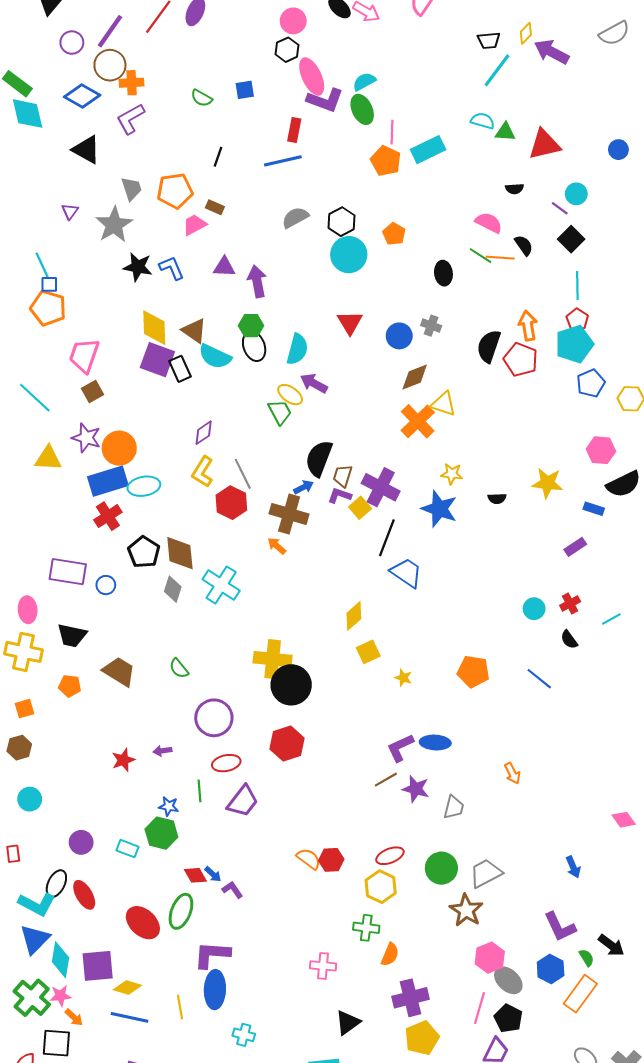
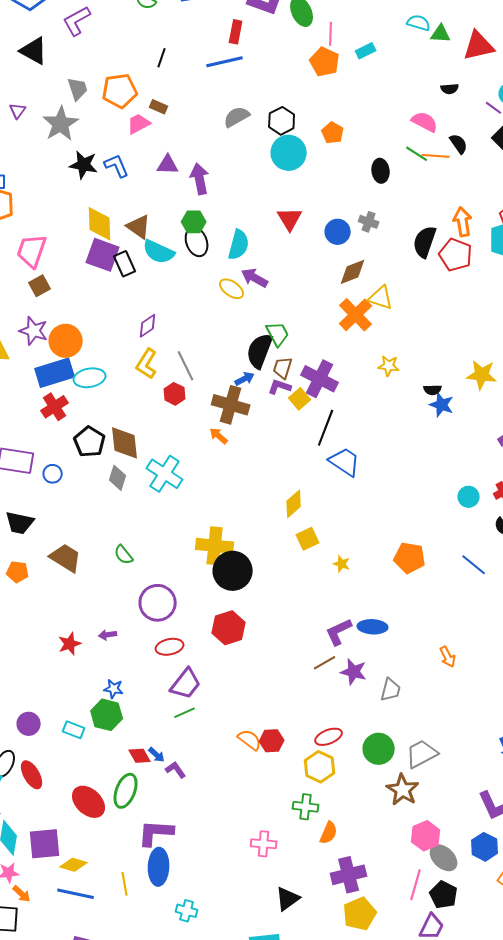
cyan rectangle: (428, 150) -> (366, 51), size x0.6
green trapezoid: (280, 412) -> (278, 334), moved
red hexagon: (231, 503) -> (175, 394), size x0.7
blue star: (439, 509) -> (442, 405), moved, size x0.7
green line: (200, 791) -> (185, 713), moved, turned 70

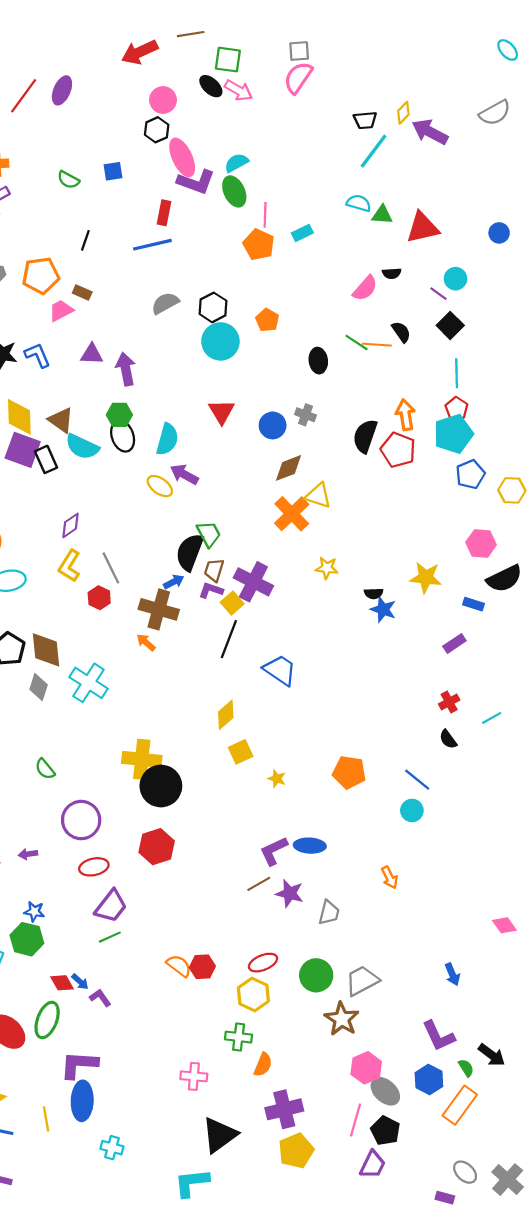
pink semicircle: (425, 122) -> (365, 288), moved, turned 104
black line: (326, 428) -> (229, 639), moved
cyan circle: (469, 497) -> (412, 810), moved
black triangle: (288, 899) -> (219, 1135), size x1.4

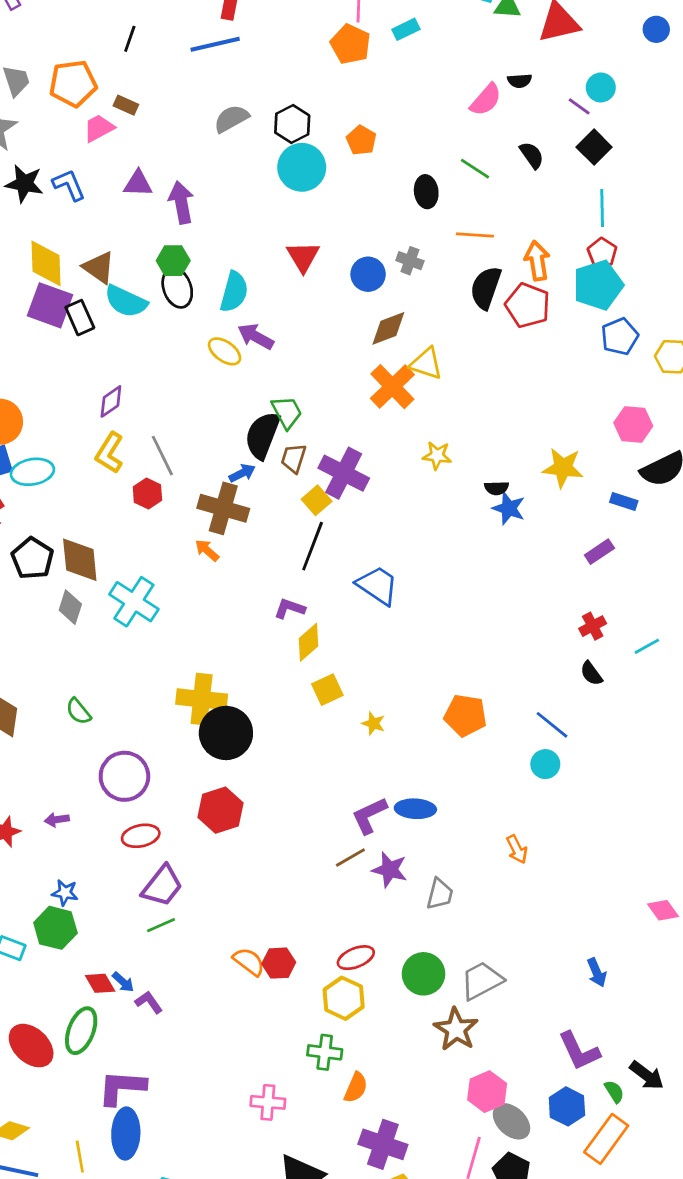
orange line: (377, 345) -> (475, 235), moved
purple L-shape: (211, 590) -> (290, 608), moved
purple cross: (284, 1109) -> (383, 1144), turned 33

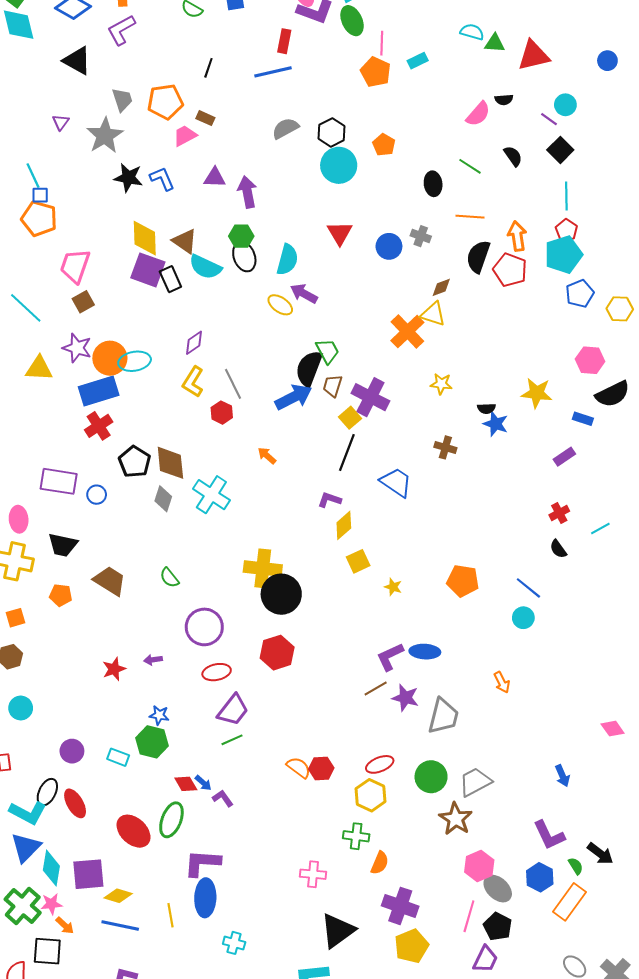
brown diamond: (388, 328) -> (441, 287), moved, size x0.7
cyan ellipse: (32, 472) -> (135, 361), moved
blue arrow: (242, 473) -> (294, 397), size x1.8
brown cross: (223, 508) -> (445, 447), moved, size x0.6
gray trapezoid: (440, 894) -> (443, 716), size x1.5

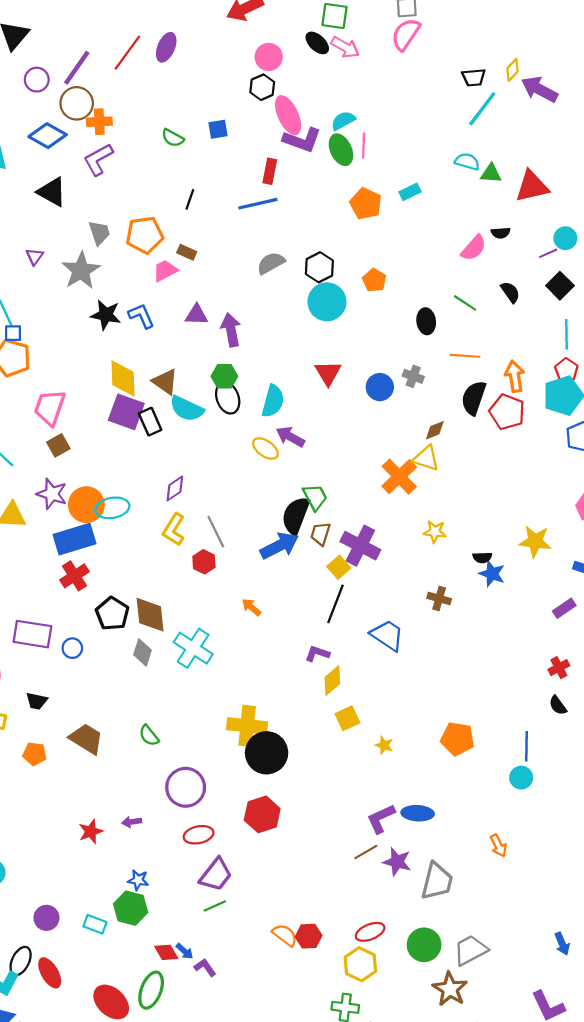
pink line: (382, 43) -> (364, 145), moved
purple line: (549, 119) -> (548, 253), turned -60
black trapezoid: (63, 545) -> (37, 701), size x0.7
blue line: (528, 588) -> (527, 746), turned 52

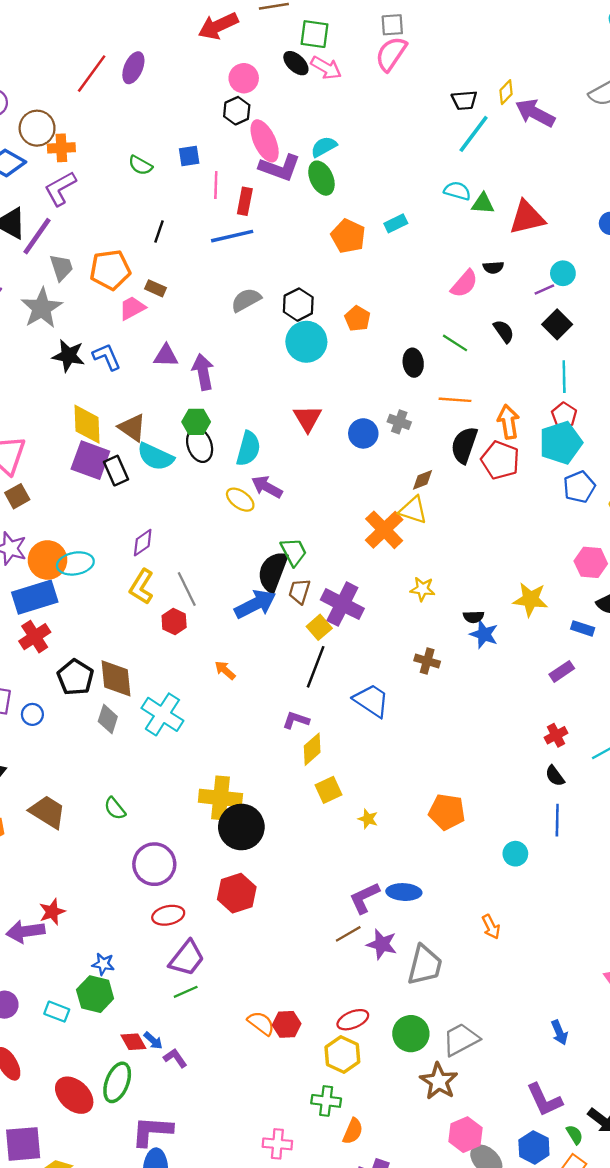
purple line: (77, 68) -> (37, 236), moved
pink line: (364, 145) -> (216, 185), moved
blue line: (527, 746) -> (557, 820), moved
purple arrow: (132, 822) -> (25, 931), moved, size x1.8

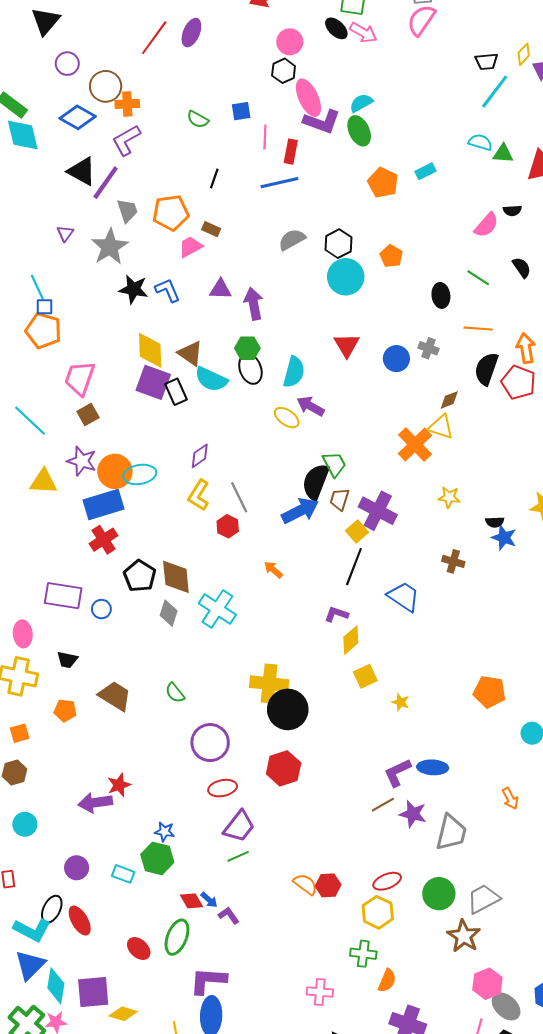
orange pentagon: (447, 812) -> (490, 692), moved
red ellipse: (74, 1095) -> (139, 949), size x0.7

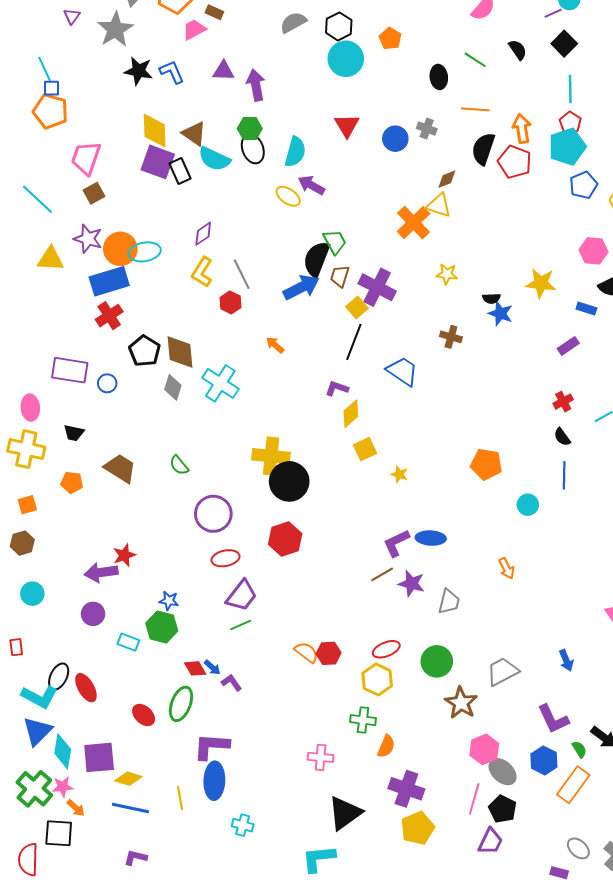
gray trapezoid: (451, 833) -> (449, 602), size x0.7
purple circle: (77, 868) -> (93, 614), moved
gray trapezoid: (483, 899) -> (503, 671), moved

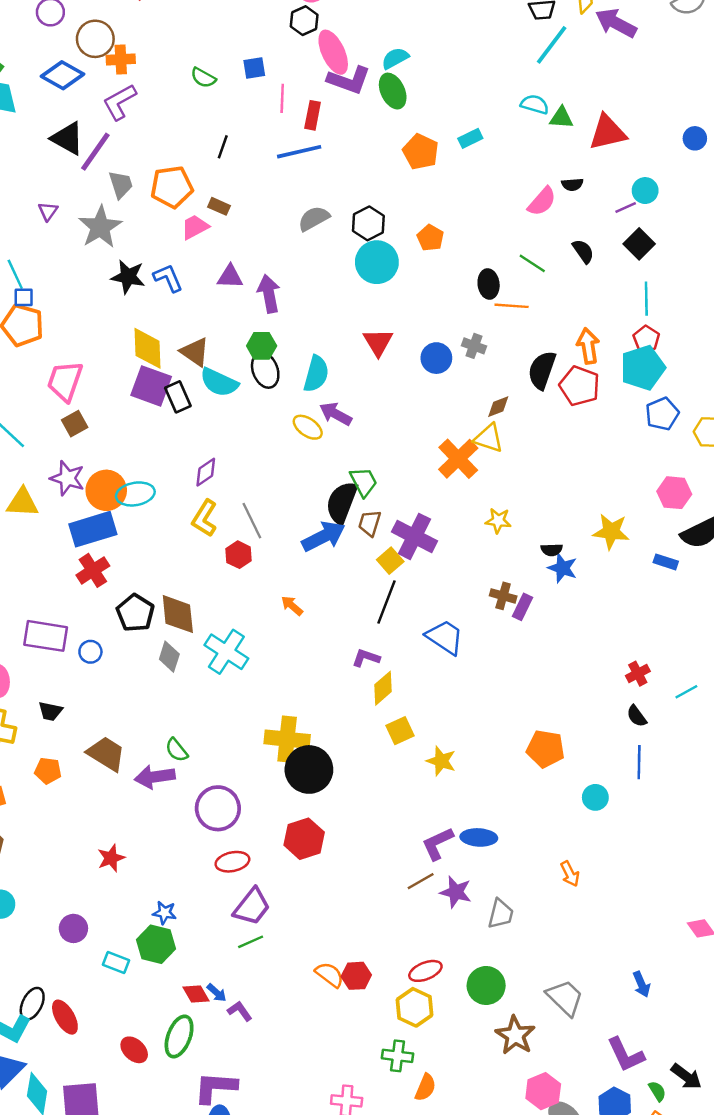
orange line: (475, 109) -> (512, 306), moved
purple rectangle: (568, 346) -> (523, 607), moved, turned -30
yellow star: (399, 474) -> (441, 761), size x1.4
purple arrow: (101, 572) -> (155, 777), moved
gray trapezoid: (503, 671) -> (565, 998), turned 72

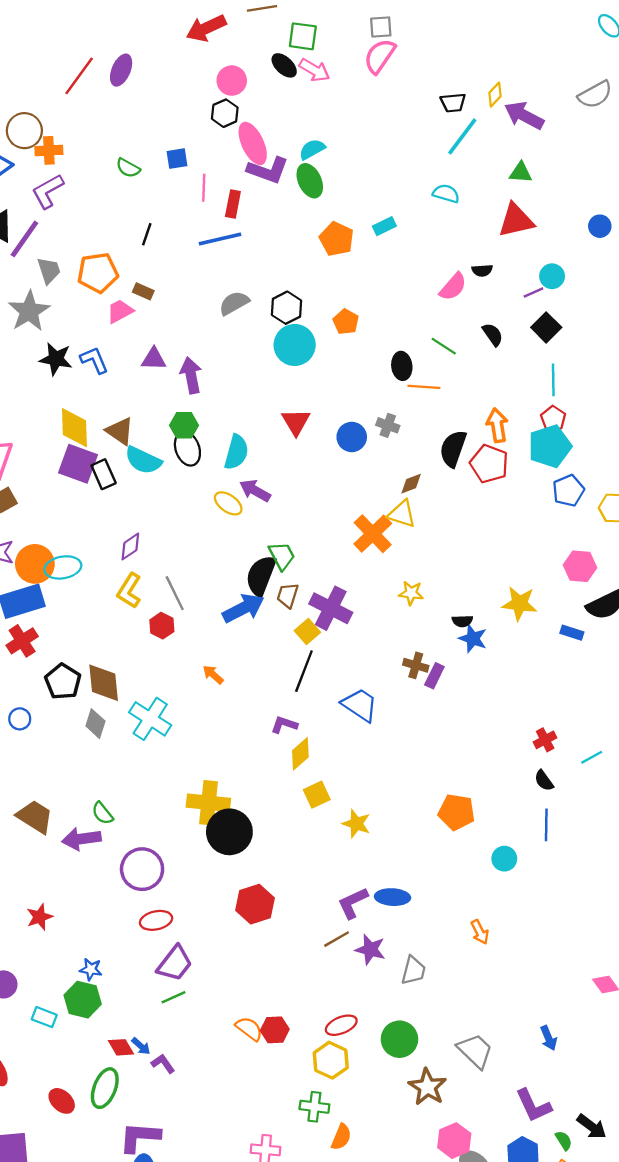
green triangle: (561, 118) -> (521, 173), moved
red hexagon: (304, 839) -> (255, 904), moved

